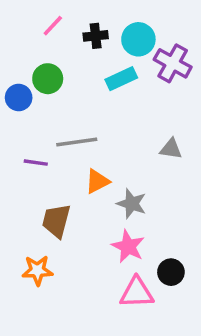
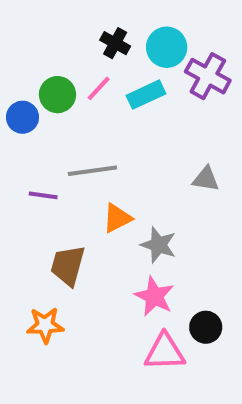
pink line: (53, 26) -> (99, 88), moved
black cross: (96, 36) -> (115, 43), turned 35

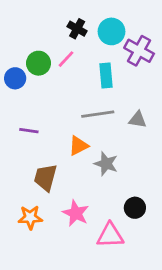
cyan rectangle: (146, 95) -> (106, 76), moved, turned -70
gray line: (92, 171) -> (98, 114), moved
pink star: (154, 296) -> (76, 213), moved
black circle: (206, 327) -> (135, 208), moved

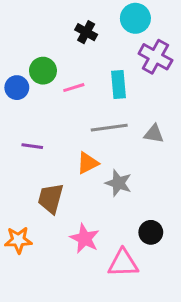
cyan circle: (112, 31) -> (135, 18), moved
pink line: (66, 59) -> (74, 88), moved, turned 30
orange star: (30, 217) -> (18, 240), moved

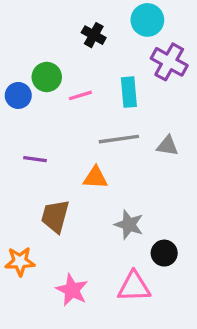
orange triangle: (88, 163) -> (95, 178), turned 30
gray star: (118, 183) -> (129, 225), moved
pink star: (85, 239) -> (72, 290), moved

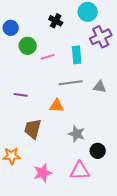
purple cross: (169, 62) -> (101, 37), turned 35
blue circle: (18, 95) -> (11, 28), moved
pink star: (72, 290) -> (43, 173), turned 30

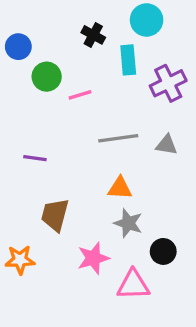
purple cross: (101, 37) -> (168, 83), moved
cyan rectangle: (77, 55) -> (128, 60), moved
orange triangle: (57, 106) -> (120, 188), moved
pink star: (43, 173) -> (93, 258), moved

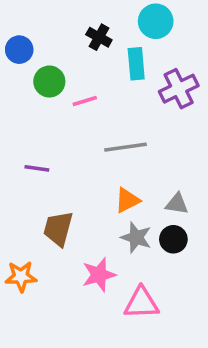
gray triangle: (167, 145) -> (177, 204), moved
orange triangle: (120, 188) -> (127, 200), turned -30
black circle: (163, 251) -> (173, 239), moved

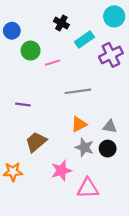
cyan circle: (156, 21) -> (114, 16), moved
cyan rectangle: (136, 64) -> (84, 40), turned 60
brown trapezoid: (58, 229) -> (36, 142), turned 35

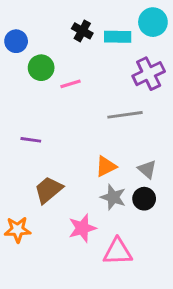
cyan rectangle: (84, 40) -> (118, 37), moved, turned 36
gray line: (78, 91) -> (125, 115), moved
gray triangle: (110, 127) -> (147, 169), turned 32

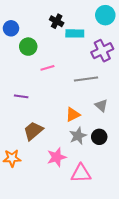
cyan rectangle: (118, 37) -> (75, 33), moved
pink line: (71, 84) -> (47, 68), moved
gray triangle: (147, 169) -> (101, 105), moved
gray star: (113, 197) -> (78, 136), turned 30

